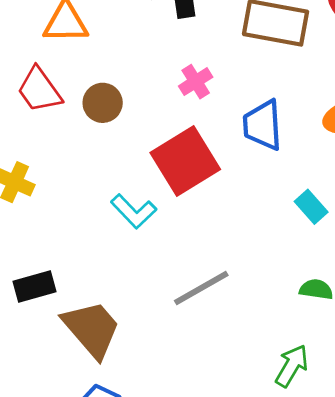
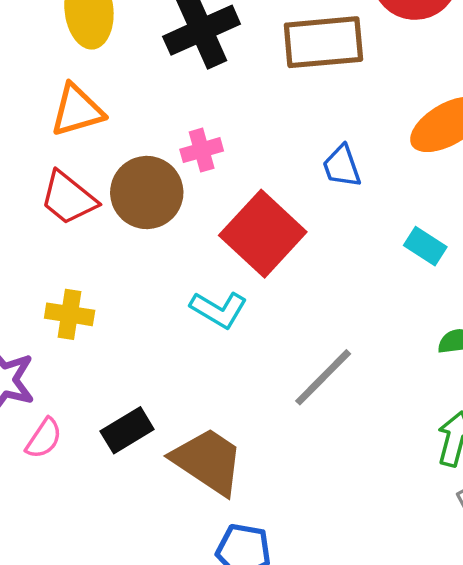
pink cross: (196, 82) -> (202, 150), moved, turned 32
brown circle: (103, 103) -> (147, 192), size x1.5
blue trapezoid: (263, 125) -> (342, 166), size x0.7

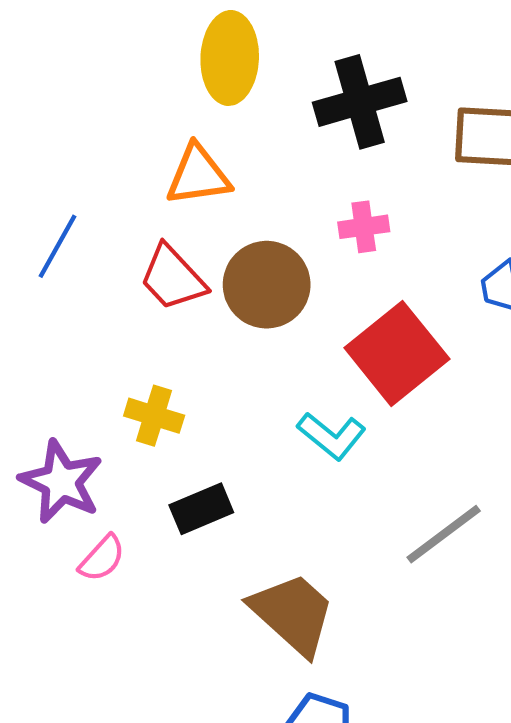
pink cross: (202, 150) -> (364, 227), moved
black rectangle: (127, 430) -> (201, 509), moved

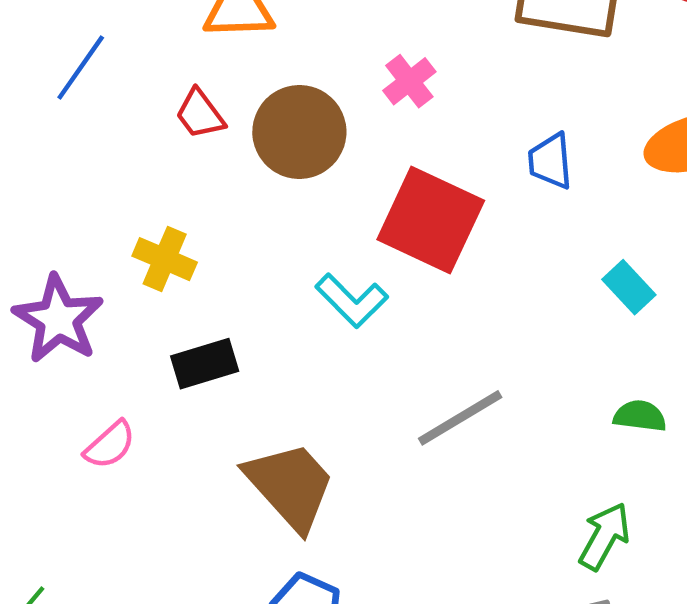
pink cross: (364, 227) -> (409, 81), turned -36
red trapezoid: (173, 278) -> (200, 114), size x0.7
red square: (397, 353) -> (431, 220), turned -32
pink semicircle: (102, 558) -> (110, 445), moved

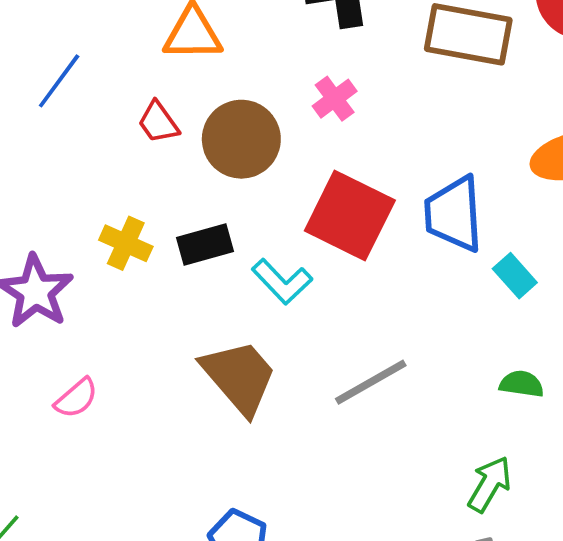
blue trapezoid: (550, 161) -> (454, 214), moved, size x1.6
black rectangle: (205, 364) -> (205, 245), moved
brown trapezoid: (290, 486) -> (239, 377), moved

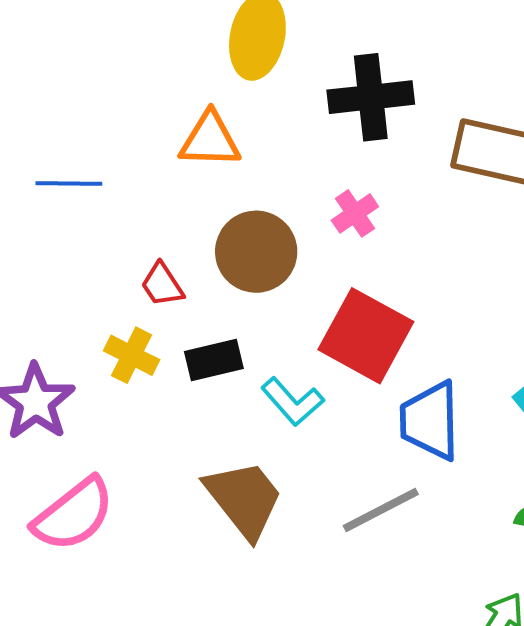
blue line: (59, 81) -> (69, 183), turned 52
red trapezoid: (158, 122) -> (162, 285), moved
blue trapezoid: (454, 214) -> (430, 421), moved
pink semicircle: (76, 398) -> (74, 514), size x1.8

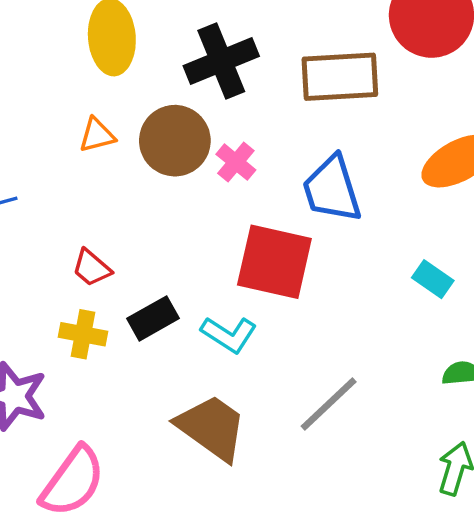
orange triangle: (210, 140) -> (97, 135), size x0.7
brown circle: (256, 252) -> (175, 141), moved
blue trapezoid: (430, 421) -> (332, 189), moved

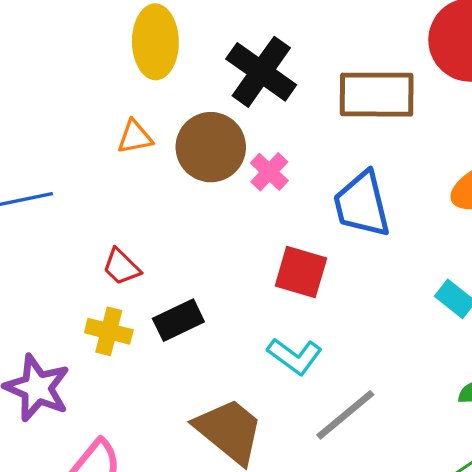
black cross: (221, 61) -> (261, 72), turned -36
red square: (274, 262) -> (301, 272), size x0.7
cyan L-shape: (229, 334) -> (295, 356), moved

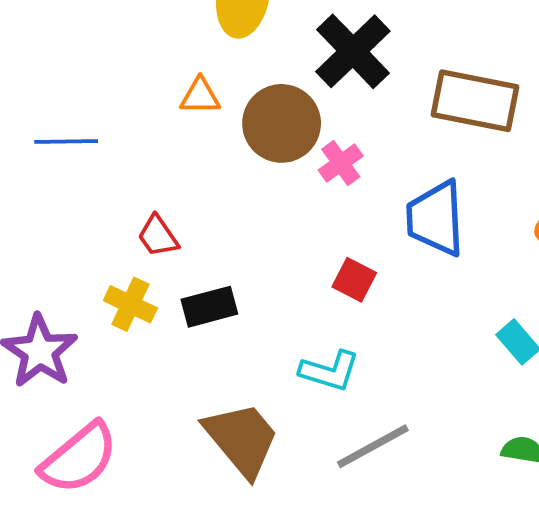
red square: (301, 272) -> (354, 280), size x0.7
cyan L-shape: (295, 356) -> (330, 371), turned -30

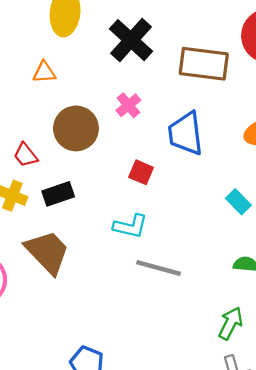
brown circle: (282, 123) -> (76, 128), moved
brown trapezoid: (242, 439) -> (47, 252), moved
gray line: (373, 446) -> (159, 268), turned 48

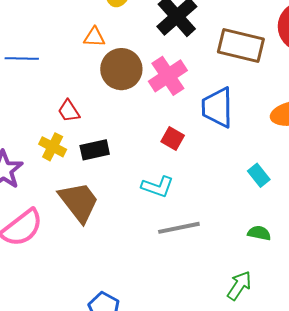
pink cross: (128, 105) -> (168, 76), size x1.6
brown circle: (76, 128) -> (121, 69), moved
gray line: (159, 268) -> (179, 228), turned -33

